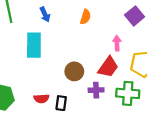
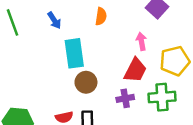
cyan rectangle: (34, 45) -> (74, 53), moved
brown circle: (74, 71) -> (86, 82), moved

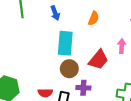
red trapezoid: (135, 70) -> (98, 60), moved
purple cross: (125, 98) -> (83, 88), moved

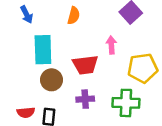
red trapezoid: (98, 60) -> (85, 65), turned 50
purple cross: (83, 88) -> (85, 99), moved

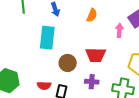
pink arrow: (111, 45) -> (119, 30), moved
cyan rectangle: (43, 50) -> (47, 38), moved

